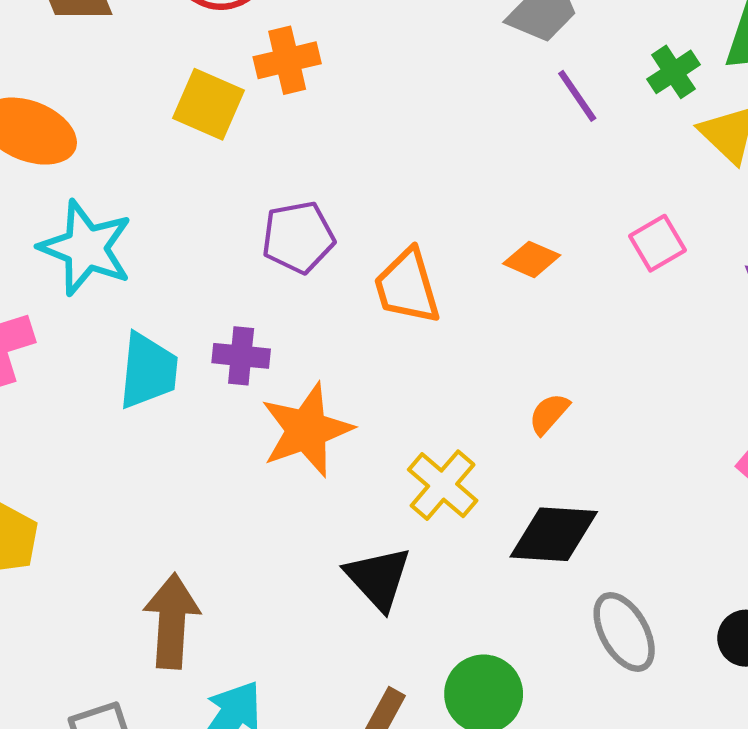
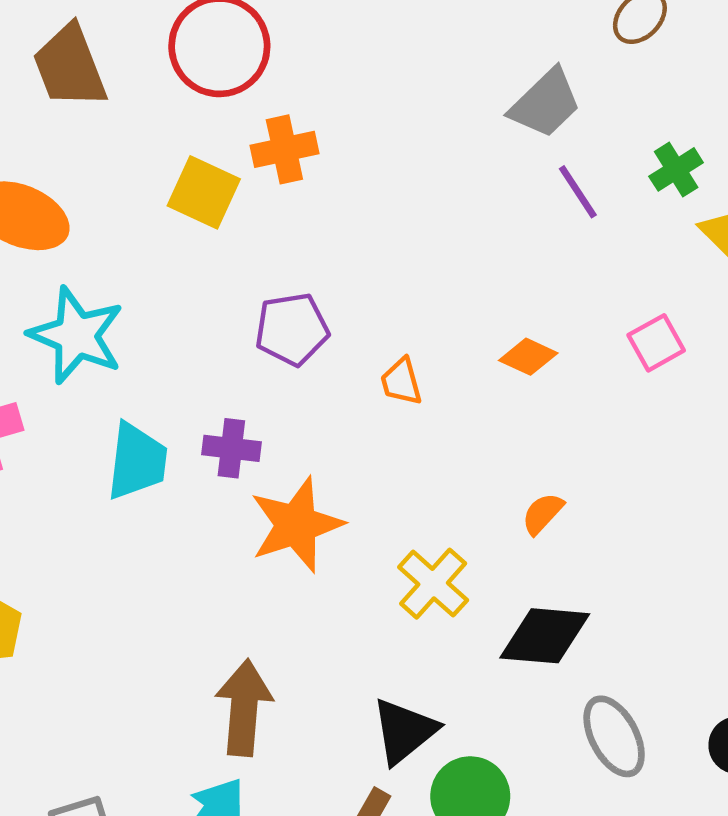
orange trapezoid: (407, 287) -> (401, 382), size x0.6
black triangle: (378, 578) -> (404, 731), moved, turned 32
brown arrow: (172, 621) -> (244, 708), moved

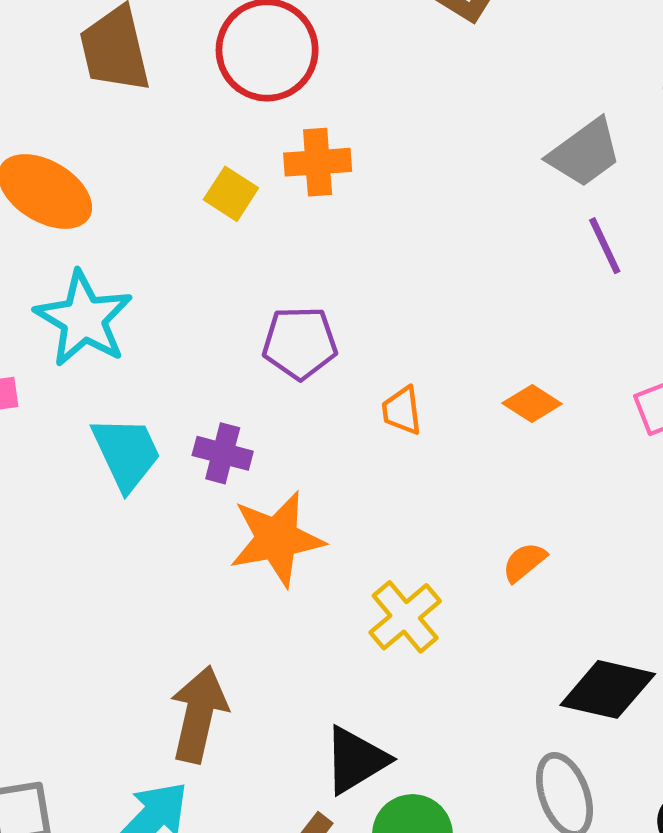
yellow square: (204, 192) -> (231, 194), size x0.7
cyan trapezoid: (137, 461) -> (126, 453), turned -40
black diamond: (545, 636) -> (608, 689), moved

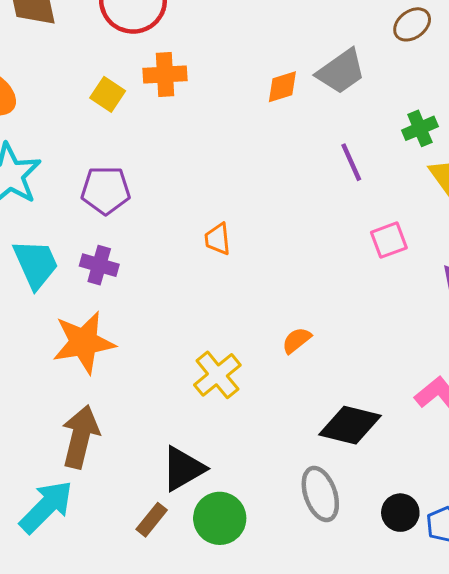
purple line: (605, 246) -> (351, 162), moved
purple pentagon: (300, 343) -> (106, 190), moved
orange diamond: (532, 403) -> (282, 87), moved, turned -51
orange star: (277, 539) -> (84, 342), moved

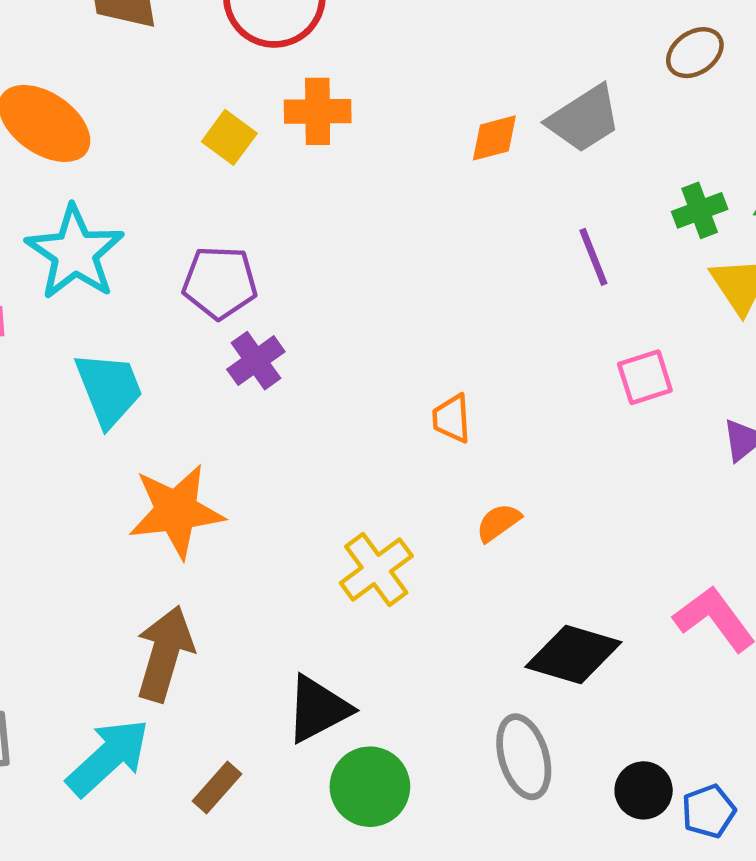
orange trapezoid: (218, 239) -> (452, 418), moved
purple cross: (99, 265) -> (256, 361), moved, turned 36
brown rectangle: (152, 520) -> (217, 788), moved

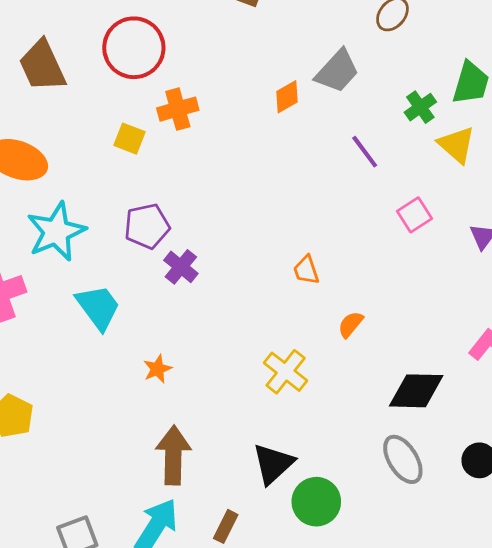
cyan star: (75, 253) -> (56, 232), turned 30
orange star: (176, 511) -> (157, 369), size x0.5

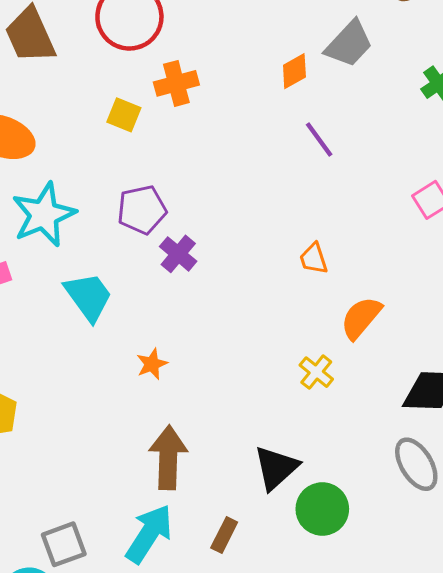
purple line: (365, 152) -> (319, 139), moved
orange semicircle: (351, 324) -> (361, 318), size x1.5
yellow cross: (286, 372) -> (316, 372), moved, size x0.7

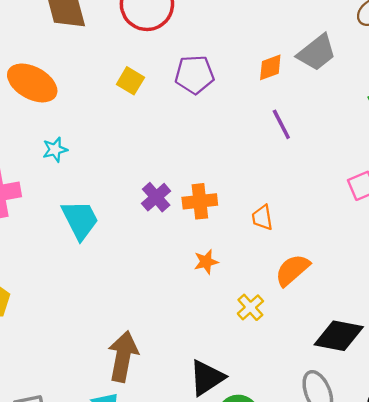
orange cross: (176, 83) -> (200, 201), moved
purple pentagon: (142, 210) -> (194, 75), moved
cyan star: (44, 215) -> (55, 150), size x0.5
orange star: (152, 364) -> (206, 262), moved

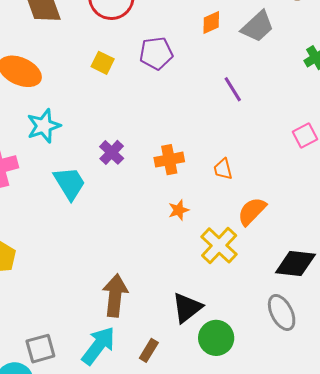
orange diamond: (270, 67) -> (211, 23), moved
cyan star: (55, 150) -> (44, 126), size x1.6
purple cross: (156, 197) -> (112, 152), moved
yellow cross: (250, 307) -> (219, 245), size x1.6

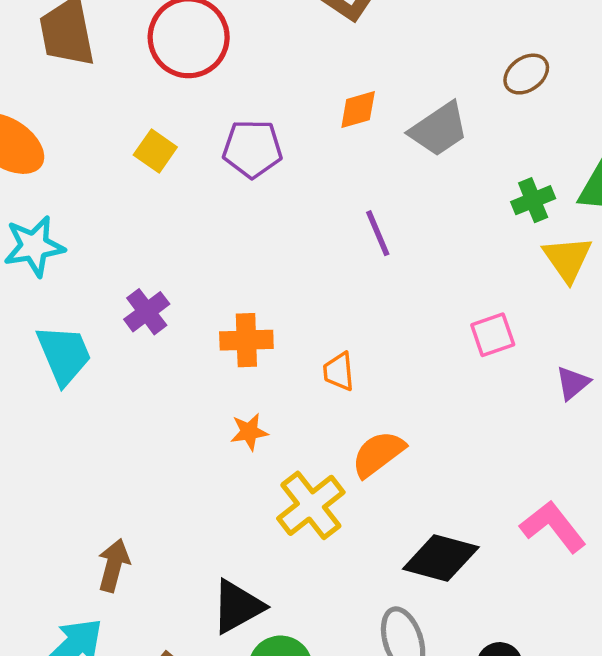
brown arrow: (115, 295) -> (114, 565), size x0.7

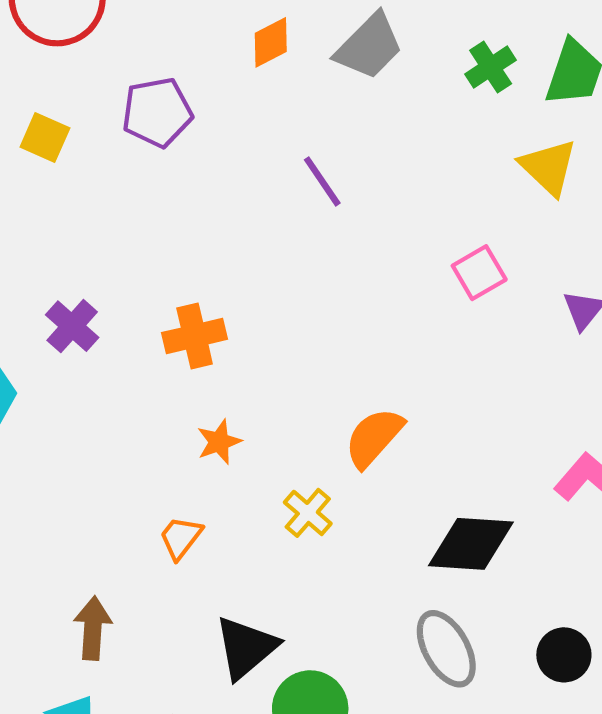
green cross: (533, 200) -> (491, 67), moved
orange trapezoid: (339, 372) -> (181, 538), moved, turned 54
yellow cross: (311, 505) -> (308, 513), size x0.6

